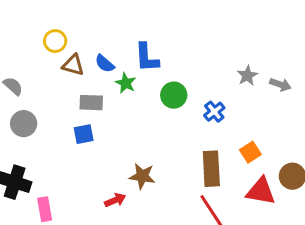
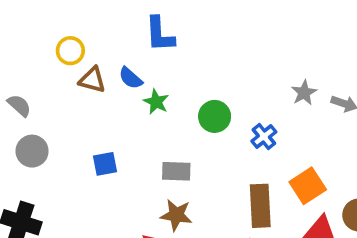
blue L-shape: (147, 58) -> (160, 34), moved
gray rectangle: (91, 103) -> (176, 171), moved
orange square: (250, 152) -> (308, 186), size x1.4

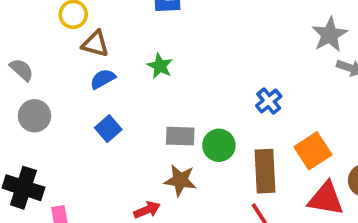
blue semicircle: (131, 78) -> (103, 79), moved, turned 110
gray star: (304, 93) -> (330, 35), moved, size x1.4
green circle: (215, 116) -> (219, 145), moved
blue square: (105, 164) -> (108, 129), turned -30

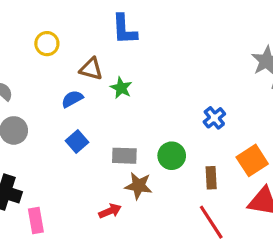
brown triangle: (95, 44) -> (91, 69), moved
gray rectangle: (180, 136) -> (124, 156), moved
brown rectangle: (265, 171) -> (211, 178), size x0.6

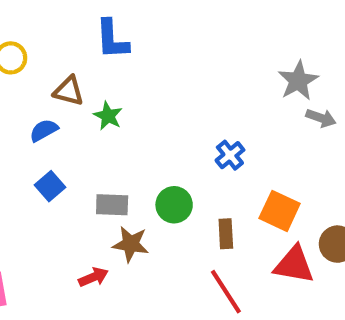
orange square: (252, 160) -> (280, 211), turned -32

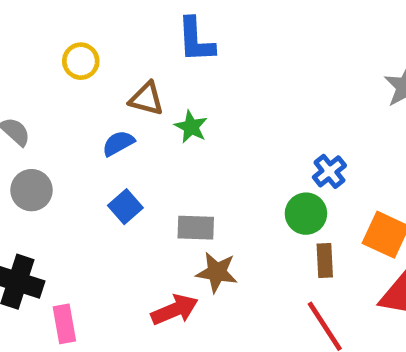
green circle: (174, 205) -> (306, 214), moved
red arrow: (93, 277) -> (175, 310), size x1.4

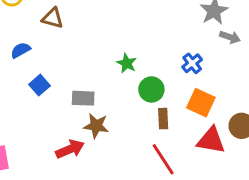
green star: (191, 127) -> (127, 63), moved
blue semicircle: (118, 143) -> (21, 50), moved
blue cross: (329, 171) -> (192, 63), moved

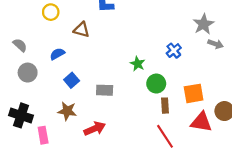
blue cross: (192, 63) -> (174, 51), moved
orange square: (201, 103) -> (194, 93), turned -35
brown star: (96, 126) -> (67, 111), moved

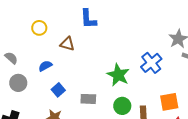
blue cross: (174, 51) -> (151, 63), size x1.5
green star: (138, 64) -> (118, 75), size x1.6
green circle: (156, 84) -> (122, 106), moved

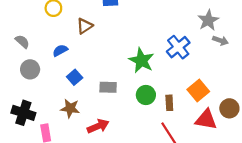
brown triangle: (67, 44) -> (85, 26), turned -49
orange square: (169, 102) -> (198, 91), turned -30

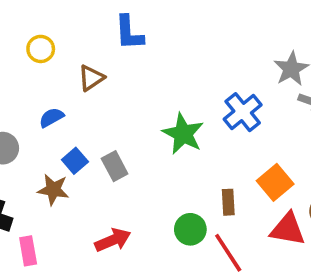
gray rectangle: (108, 87) -> (115, 166), moved, turned 60
green circle: (146, 95) -> (190, 229), moved
brown star: (70, 108) -> (53, 190), moved

